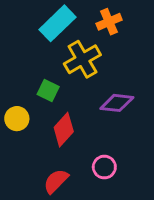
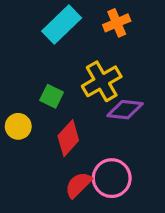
yellow cross: (82, 59) -> (102, 81), moved
pink circle: (104, 167) -> (112, 178), size x1.5
red semicircle: (56, 181) -> (78, 185), moved

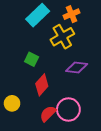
yellow cross: (102, 81) -> (62, 37), moved
yellow circle: (18, 126) -> (12, 103), moved

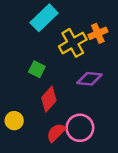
orange cross: (72, 14) -> (98, 33), moved

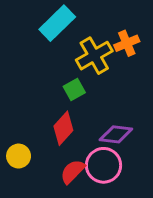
green square: (37, 69) -> (74, 90), moved, turned 35
purple diamond: (89, 79) -> (116, 134), moved

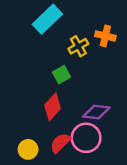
orange cross: (127, 43) -> (105, 36), turned 36
yellow cross: (94, 56) -> (78, 46), size x0.7
yellow circle: (19, 156) -> (28, 149), moved

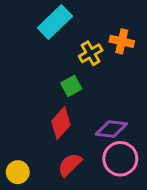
pink circle: (86, 138) -> (120, 159), moved
yellow circle: (28, 149) -> (18, 172), moved

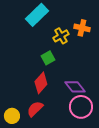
purple diamond: (111, 129) -> (75, 87), turned 45
red semicircle: (70, 165) -> (35, 109), moved

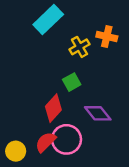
green square: (48, 58) -> (72, 82), moved
pink circle: (81, 107) -> (66, 139), moved

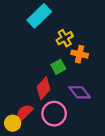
orange cross: (107, 36) -> (80, 54), moved
red semicircle: (46, 142) -> (24, 113), moved

